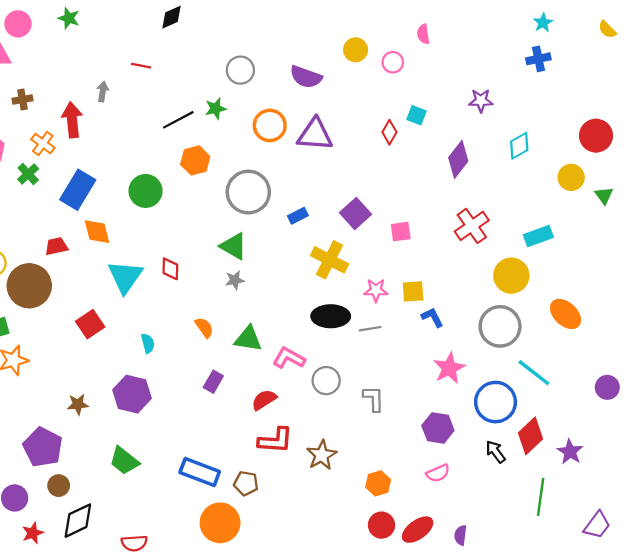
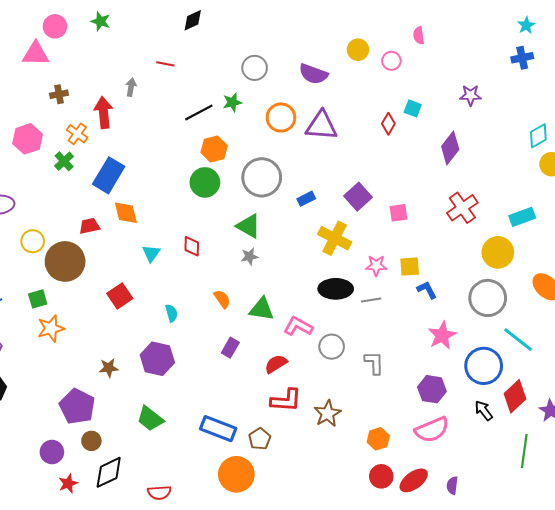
cyan diamond: (519, 146) -> (538, 136), moved
green circle: (146, 191) -> (205, 182), moved
cyan triangle: (125, 277) -> (151, 253), size x0.6
pink semicircle: (438, 473) -> (432, 430), size x1.6
brown pentagon: (246, 483) -> (260, 439), turned 30

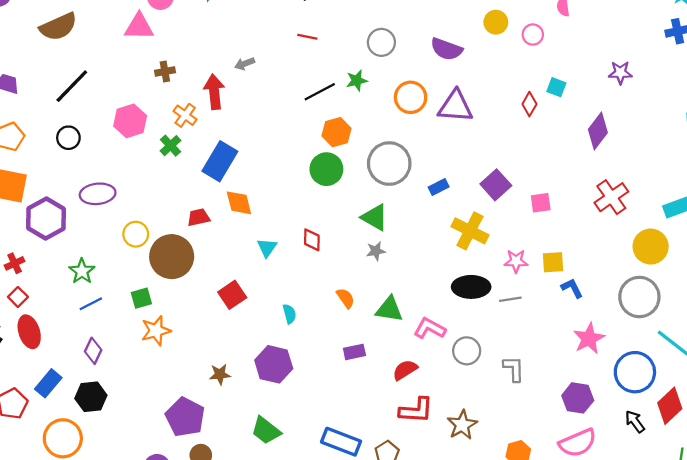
red line: (165, 64) -> (307, 37), moved
gray arrow: (131, 87) -> (245, 64), turned -120
purple rectangle: (230, 348) -> (354, 352), turned 48

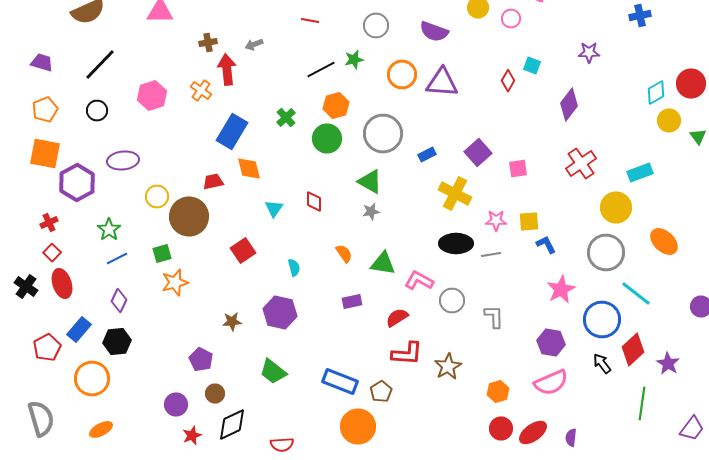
brown cross: (165, 72) -> (208, 42), moved
green cross: (171, 146) -> (286, 118), moved
purple pentagon: (185, 417) -> (201, 360), size x0.7

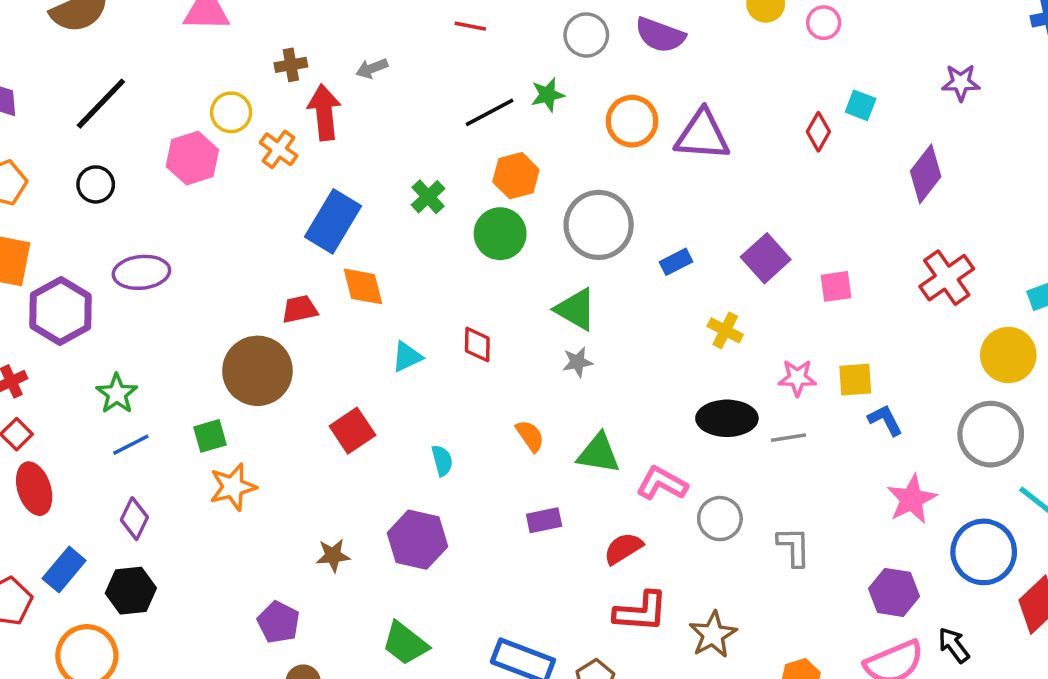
purple semicircle: (434, 32) -> (660, 35), moved
yellow cross: (455, 194) -> (725, 330), size x0.6
yellow circle: (157, 196) -> (231, 112), moved
cyan triangle: (274, 208) -> (407, 357), turned 30
black arrow: (602, 364) -> (954, 645), moved

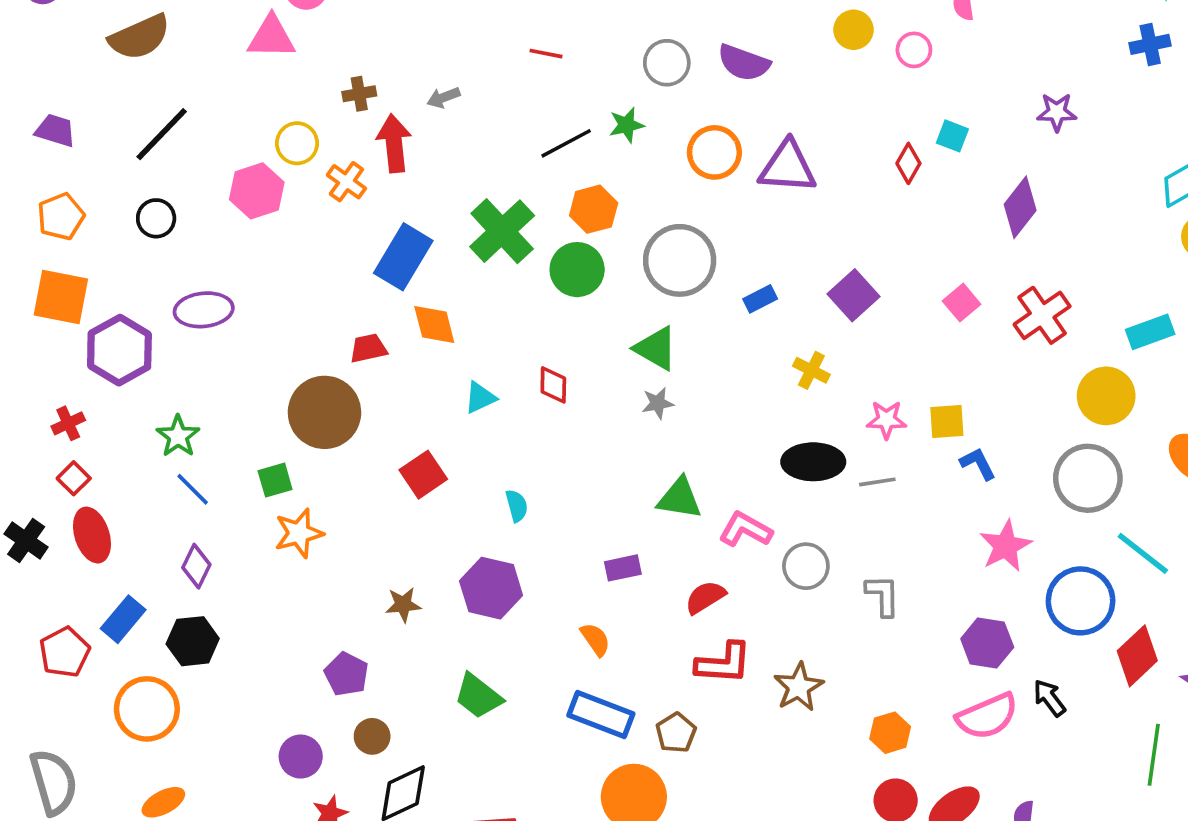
green cross: (428, 197) -> (502, 231), size x1.8
pink square: (836, 286) -> (962, 303), moved, turned -32
orange semicircle: (530, 436) -> (595, 639), moved
blue line: (131, 445) -> (193, 489), turned 72

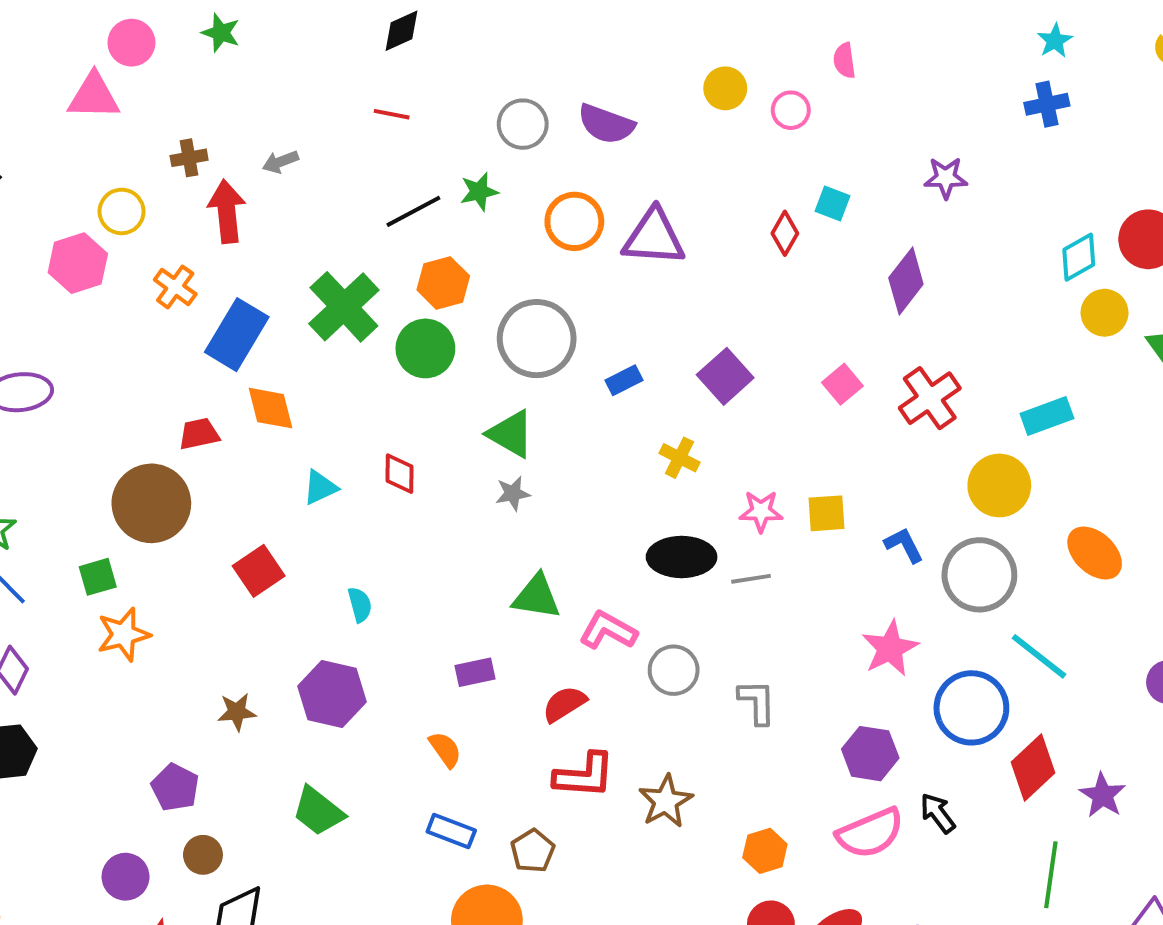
orange cross: (346, 182) -> (175, 287), moved
blue L-shape: (978, 464) -> (904, 545), moved
blue rectangle: (601, 714) -> (451, 831), size x0.7

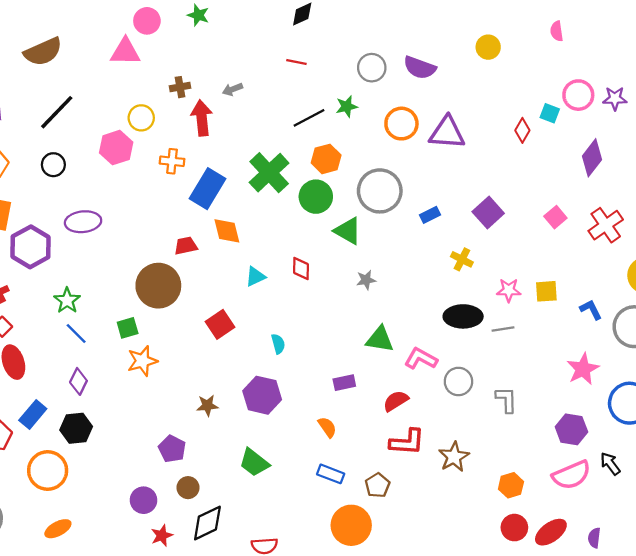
pink circle: (791, 110) -> (578, 95), moved, size x1.4
orange cross: (175, 287) -> (172, 161), turned -30
green triangle: (511, 434) -> (348, 231), moved

